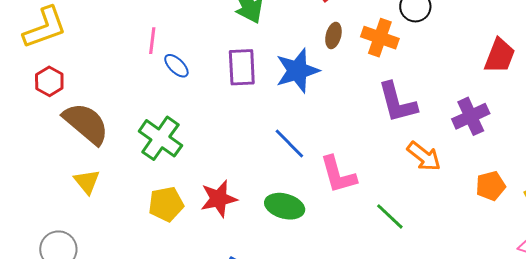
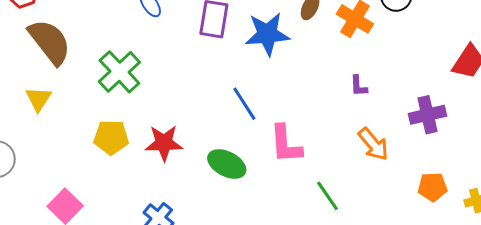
purple L-shape: (397, 102) -> (359, 86), size x0.5

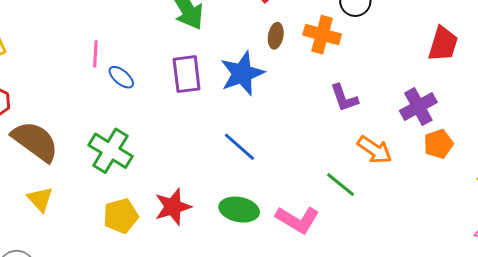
purple L-shape: (359, 86) -> (344, 98), size x1.4
pink L-shape: (286, 144) -> (297, 220), moved, turned -39
orange pentagon: (432, 187) -> (438, 144), moved
green line: (328, 196) -> (341, 185), moved

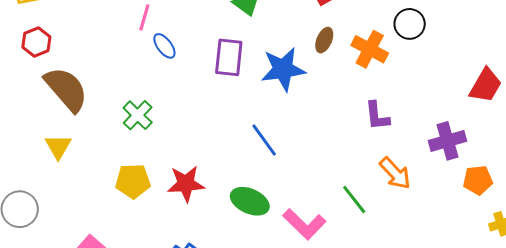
orange pentagon: (438, 144) -> (478, 180), moved
green cross: (111, 151) -> (138, 115), size x0.7

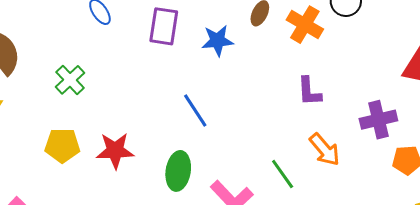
blue star: (283, 69) -> (217, 41), size x0.7
green ellipse: (250, 201) -> (178, 171), turned 72

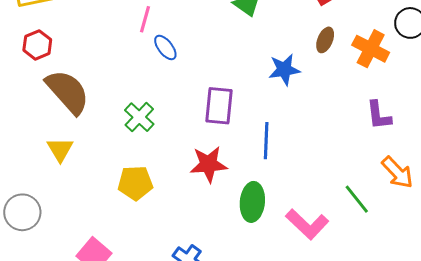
purple rectangle: (164, 26) -> (219, 106), moved
blue line: (195, 111) -> (266, 141), turned 39
red star: (115, 151) -> (209, 164), moved

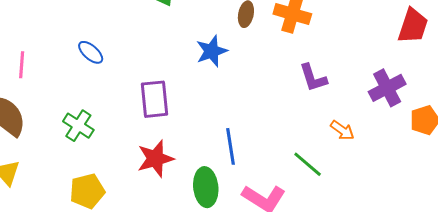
pink line: (145, 19) -> (22, 65), moved
blue line: (266, 141) -> (231, 146), moved
orange arrow: (397, 172) -> (342, 130), size x0.7

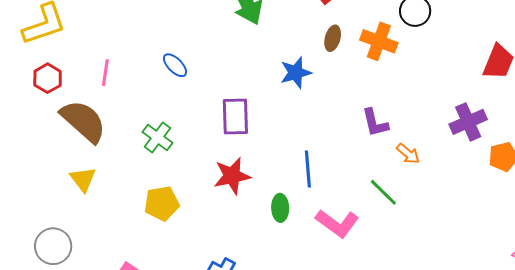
purple L-shape: (313, 78) -> (375, 123), moved
orange arrow: (342, 130) -> (408, 154), moved
green ellipse: (206, 187) -> (280, 208), size x0.7

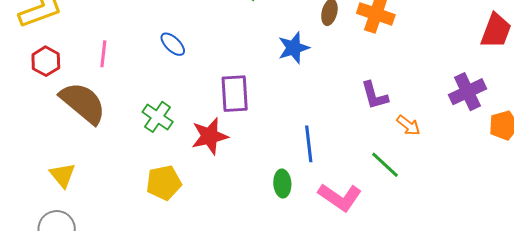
red star: (232, 176) -> (210, 136), moved
yellow triangle: (83, 179) -> (63, 175), moved

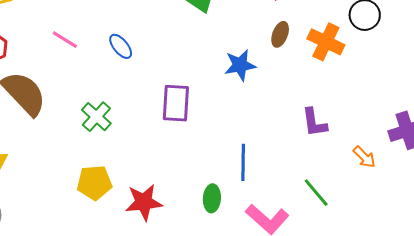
pink line: (103, 54) -> (65, 40), moved, turned -72
orange arrow: (408, 125) -> (364, 157), moved
red star: (210, 136) -> (144, 202), moved

